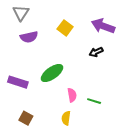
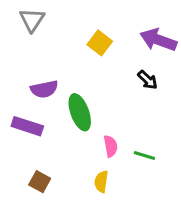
purple semicircle: (29, 37) -> (44, 89), moved
black arrow: (96, 52) -> (148, 80), turned -112
green ellipse: (52, 73) -> (80, 112), turned -75

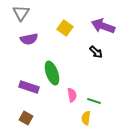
purple semicircle: (44, 89) -> (29, 39), moved
purple rectangle: (27, 126) -> (29, 87), moved
yellow semicircle: (101, 182) -> (86, 118), moved

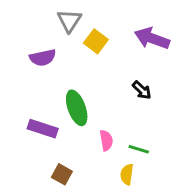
gray triangle: (21, 13) -> (69, 21), moved
black arrow: (96, 52) -> (142, 90), moved
brown square: (26, 118) -> (62, 174), moved

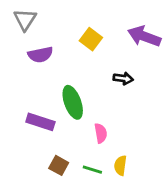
gray triangle: (69, 21) -> (25, 20), moved
black arrow: (142, 90) -> (123, 78), moved, turned -36
green line: (139, 149) -> (92, 170), moved

